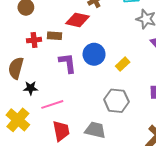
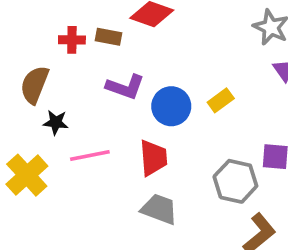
blue circle: (94, 54) -> (171, 106), moved
purple L-shape: (68, 63) -> (125, 87), turned 110
gray hexagon: (116, 101) -> (235, 181), moved
red trapezoid: (61, 131) -> (153, 158), moved

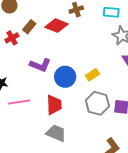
brown rectangle: (109, 37) -> (29, 27), moved, turned -64
red cross: (72, 40) -> (12, 38), turned -32
gray hexagon: (235, 181) -> (97, 103), moved

